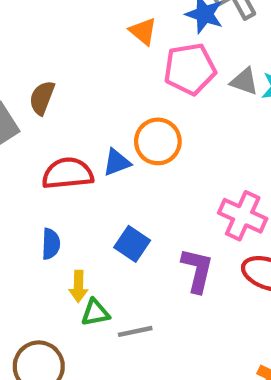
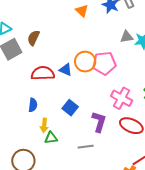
pink pentagon: (190, 69) -> (104, 63), moved
gray triangle: (244, 81) -> (127, 37), turned -32
blue triangle: (117, 162) -> (66, 70), turned 40
gray line: (135, 331) -> (86, 147), moved

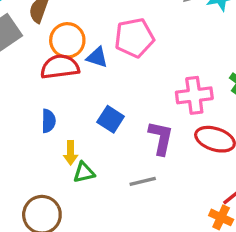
orange circle: (85, 62) -> (67, 40), moved
pink pentagon: (104, 63) -> (134, 38), moved
pink cross: (122, 98) -> (194, 95), turned -30

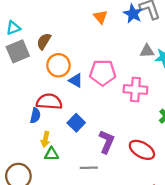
red semicircle: (60, 67) -> (49, 102), moved
pink cross: (194, 95) -> (135, 90), moved

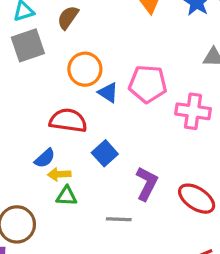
brown semicircle: (44, 41) -> (68, 17), moved
blue semicircle: (35, 116) -> (45, 158), moved, turned 32
yellow arrow: (45, 139) -> (59, 174), turned 72

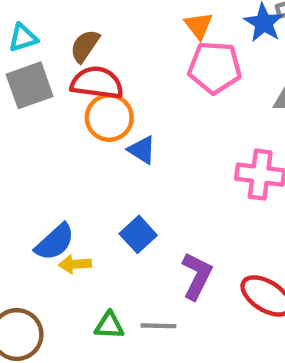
pink pentagon: (148, 84) -> (215, 67), moved
red semicircle: (68, 120) -> (97, 83), moved
blue semicircle: (45, 158) -> (55, 242), size x1.4
green triangle: (67, 196) -> (109, 326), moved

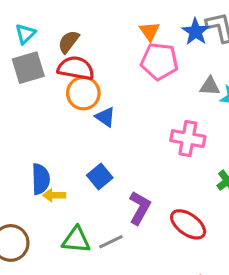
cyan triangle: (23, 38) -> (25, 34), turned -30
blue semicircle: (55, 242) -> (41, 179), turned -52
green triangle: (109, 326) -> (76, 240), size x1.4
gray line: (158, 326) -> (111, 242), turned -30

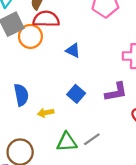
orange circle: (83, 93) -> (30, 36), moved
blue semicircle: (41, 179) -> (21, 95), moved
purple L-shape: (140, 208) -> (116, 92), moved, turned 60

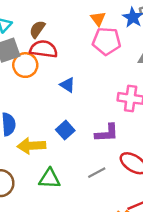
yellow arrow: (46, 113) -> (31, 146), size x1.6
gray line: (92, 139) -> (97, 173), moved

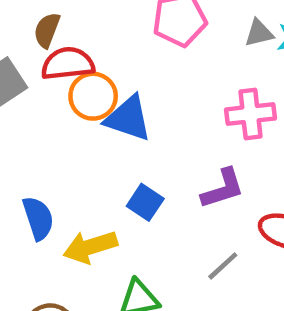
orange circle: (25, 65) -> (93, 96), moved
blue triangle: (67, 85) -> (128, 118), size x1.6

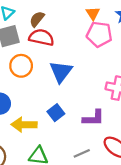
orange circle: (93, 96) -> (21, 66), moved
blue triangle: (128, 118) -> (61, 72), turned 30

